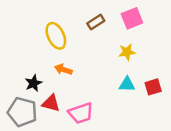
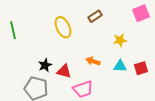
pink square: (132, 18) -> (141, 13), moved
orange arrow: (63, 69) -> (93, 61), moved
red triangle: (51, 103) -> (64, 71), moved

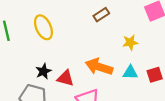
yellow ellipse: (63, 27) -> (43, 27), moved
orange arrow: (93, 61) -> (99, 67), size x1.6

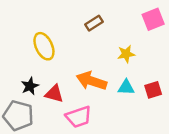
yellow ellipse: (43, 27) -> (44, 46), moved

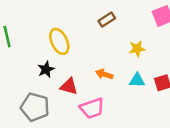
orange arrow: (91, 81) -> (104, 74), size x0.6
black star: (30, 86) -> (46, 69), moved

